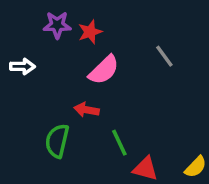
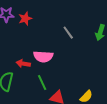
pink semicircle: (104, 70) -> (43, 57), moved, turned 48

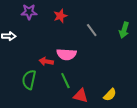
red star: (25, 19) -> (60, 16), moved

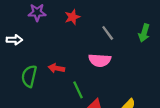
pink semicircle: (66, 54) -> (100, 60), moved
green semicircle: (29, 80) -> (29, 76), moved

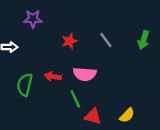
red star: (72, 17) -> (69, 41), moved
pink semicircle: (100, 60) -> (85, 74), moved

